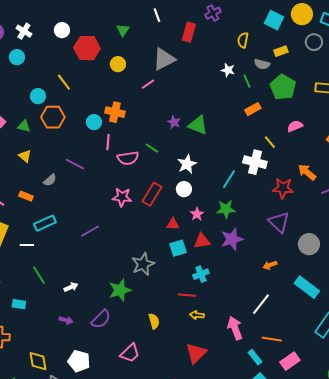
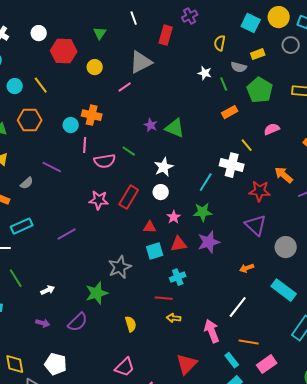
cyan circle: (38, 96) -> (15, 86), moved
pink trapezoid: (130, 353) -> (125, 367), moved
red triangle: (196, 353) -> (187, 364), moved

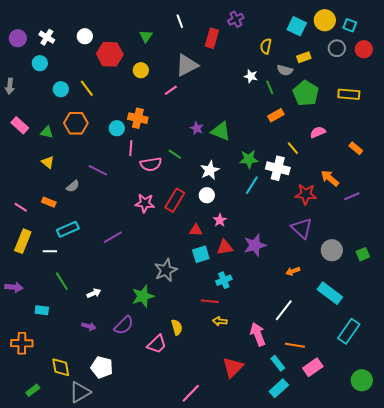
green star: (203, 212) -> (249, 159), moved
pink trapezoid: (125, 367) -> (157, 344), moved

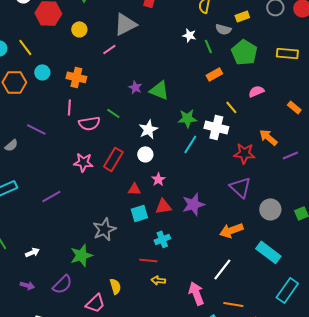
cyan circle: (117, 128) -> (42, 72), moved
orange arrow: (293, 271) -> (231, 230), size x1.6

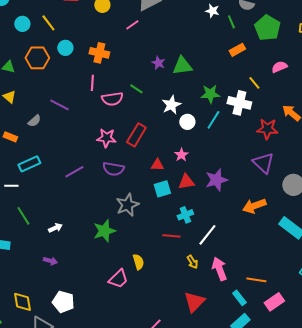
green triangle: (159, 90) -> (182, 66), turned -30
white circle: (145, 154) -> (187, 122), moved
white line: (222, 269) -> (207, 235), moved
yellow arrow: (158, 280) -> (192, 262), moved, turned -128
purple semicircle: (62, 284) -> (113, 169), moved, turned 55

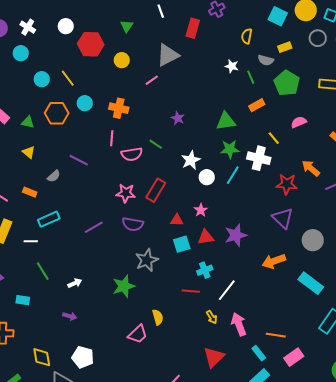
green triangle: (182, 66) -> (226, 121), moved

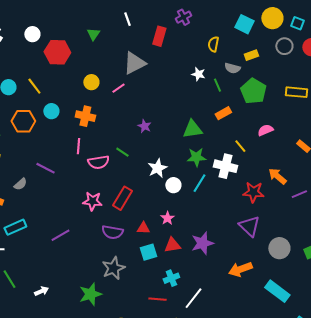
yellow circle: (122, 60) -> (91, 82), moved
purple semicircle: (133, 224) -> (112, 232), moved

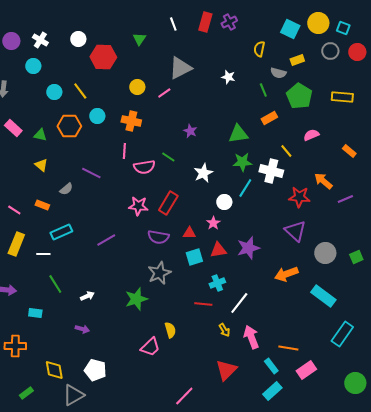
red rectangle: (159, 36) -> (205, 22), moved
white star: (198, 74) -> (228, 77), moved
white circle: (173, 185) -> (224, 202), moved

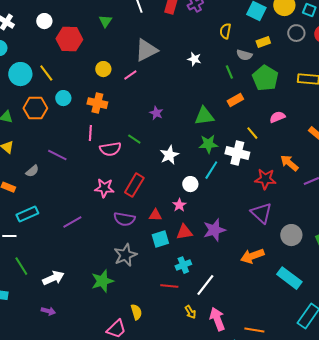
cyan circle: (54, 92) -> (20, 74), size x1.5
white arrow: (87, 296) -> (53, 278), size x1.5

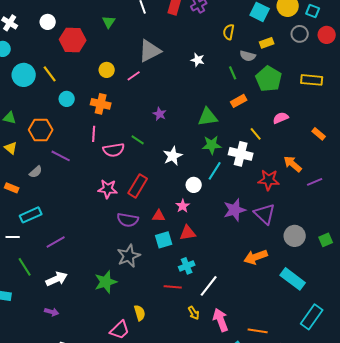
orange hexagon: (35, 108) -> (41, 130), moved
purple line: (72, 222) -> (56, 242), moved
purple star: (214, 230) -> (235, 210), moved

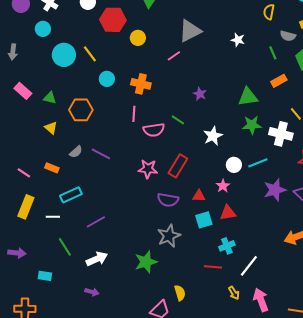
yellow circle: (107, 70) -> (138, 38), moved
purple line: (61, 156) -> (101, 154), moved
cyan line: (215, 171) -> (258, 163), moved, turned 36

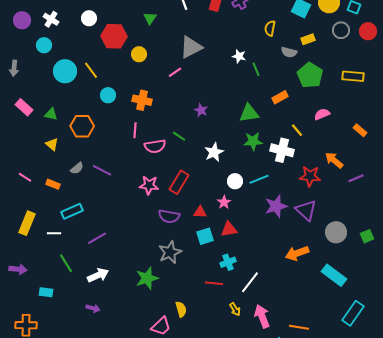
green line: (273, 53) -> (256, 69), moved
pink line: (24, 173) -> (25, 177), moved

